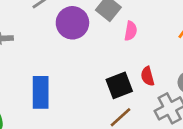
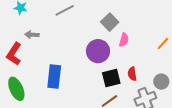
purple circle: (72, 23) -> (98, 51), moved

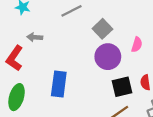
gray square: (110, 22) -> (102, 29), moved
green ellipse: (16, 89) -> (17, 97), turned 40

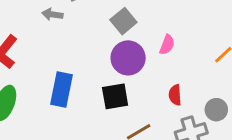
gray arrow: (35, 37) -> (52, 14), moved
black square: (122, 87) -> (115, 96), moved

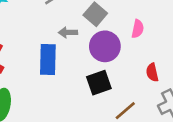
gray arrow: (52, 14) -> (68, 33), moved
blue rectangle: (61, 90) -> (48, 59), moved

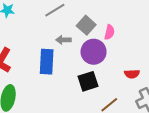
pink semicircle: (138, 29) -> (109, 32), moved
red semicircle: (152, 72) -> (132, 74), turned -80

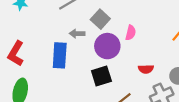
pink semicircle: (109, 32) -> (131, 33), moved

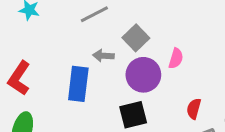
red semicircle: (146, 69) -> (194, 109), turned 104

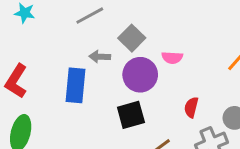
pink semicircle: (176, 58) -> (172, 58), turned 78

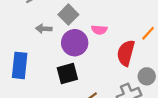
blue rectangle: (75, 85) -> (20, 65), moved
red semicircle: (191, 107) -> (126, 53), moved, size x1.6

